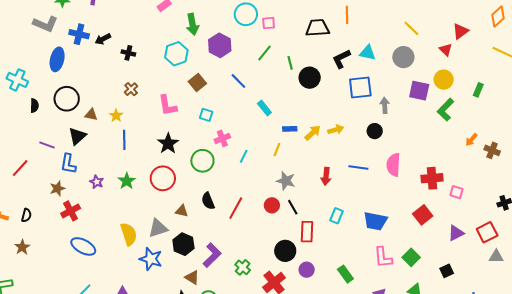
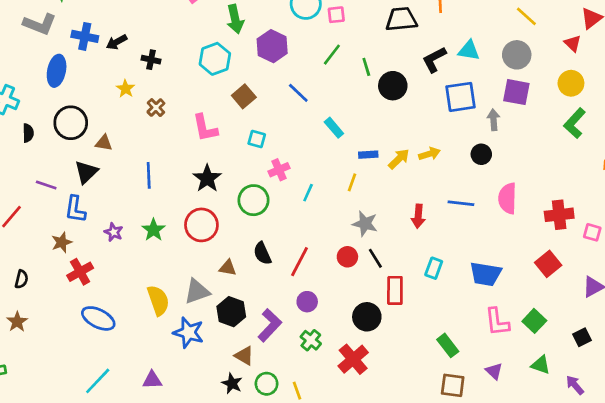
purple square: (419, 91) -> (516, 92), moved
yellow star: (116, 116) -> (126, 89), moved
purple circle: (307, 270) -> (307, 302), moved

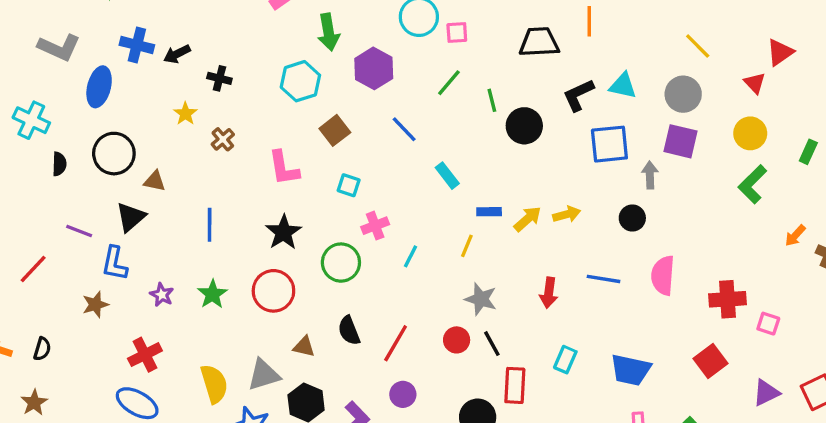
gray L-shape: (40, 24) -> (59, 47), moved
red cross: (80, 272) -> (145, 355), moved

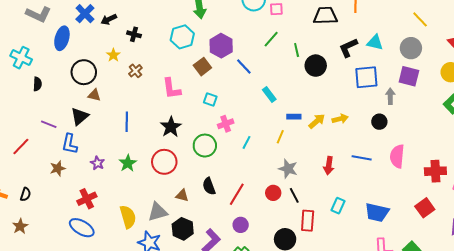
blue cross: (137, 45) -> (85, 14), turned 30
purple hexagon: (374, 68) -> (221, 46), moved
black circle: (114, 154) -> (84, 72), moved

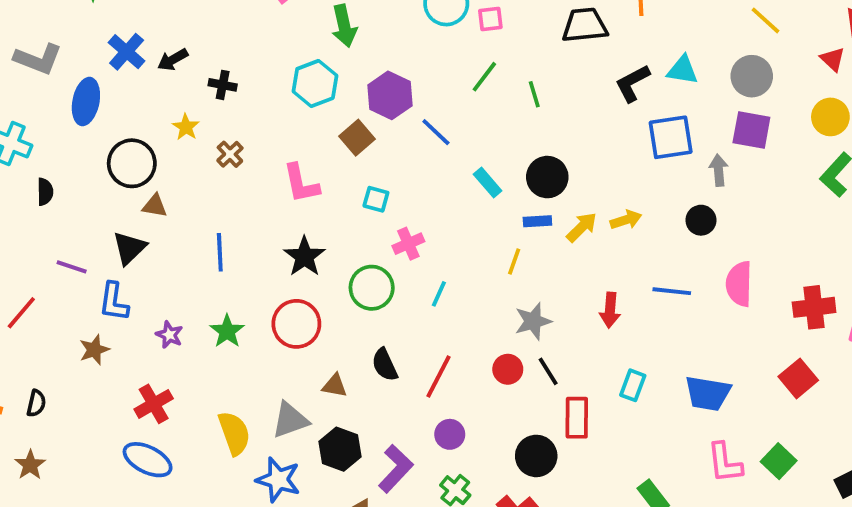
black circle: (316, 66) -> (547, 177), moved
cyan line: (247, 142) -> (439, 294), moved
gray star: (288, 169) -> (533, 321), turned -30

